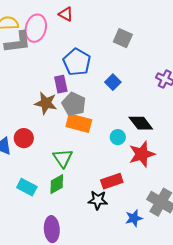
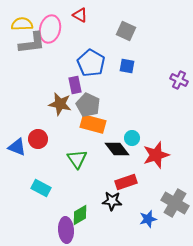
gray square: (123, 38) -> (126, 31), moved
blue square: (113, 82) -> (127, 66), moved, turned -35
black diamond: (141, 123) -> (117, 149), moved
green diamond: (57, 184) -> (80, 215), moved

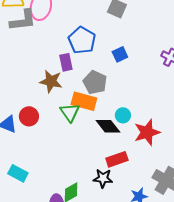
blue square: (127, 66) -> (120, 54), moved, turned -35
gray pentagon: (88, 105) -> (95, 82), moved
green triangle: (77, 159) -> (70, 112), moved
cyan rectangle: (41, 188) -> (18, 173), moved

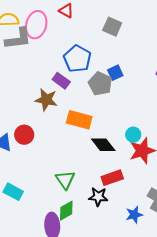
purple rectangle: (66, 62) -> (61, 81), turned -42
gray pentagon: (95, 82) -> (100, 84), moved
green triangle: (70, 112) -> (65, 180), moved
cyan circle: (123, 115) -> (133, 135), moved

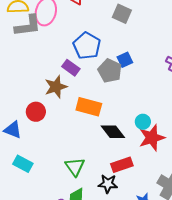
brown star: (46, 100) -> (56, 87), turned -30
red circle: (24, 135) -> (36, 112), moved
cyan rectangle: (13, 192) -> (23, 164), moved

